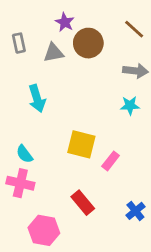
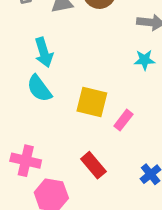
cyan semicircle: (24, 154) -> (39, 88), moved, size x1.4
pink cross: (20, 183) -> (26, 161), moved

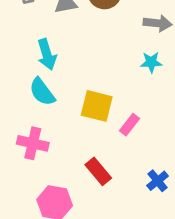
pink cross: (26, 161) -> (33, 143), moved

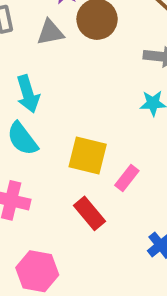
red rectangle: (98, 171) -> (90, 213), moved

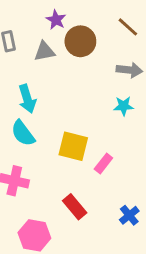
red rectangle: (90, 213) -> (75, 207), moved

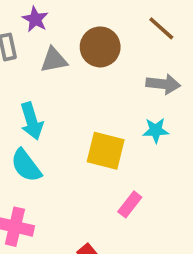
purple star: (56, 20) -> (35, 19), moved
yellow square: (73, 146) -> (106, 151), moved

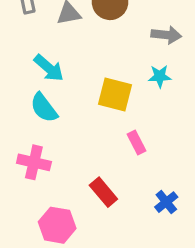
cyan arrow: (32, 121) -> (49, 68), turned -32
pink rectangle: (130, 204) -> (137, 142), turned -65

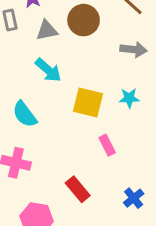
cyan arrow: (49, 68) -> (48, 70), moved
cyan star: (160, 76) -> (129, 98), moved

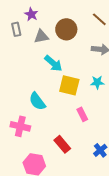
cyan arrow: (48, 70) -> (53, 63), moved
cyan semicircle: (25, 114) -> (37, 101), moved

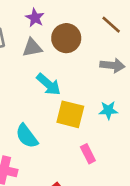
purple star: (31, 14) -> (35, 18), moved

